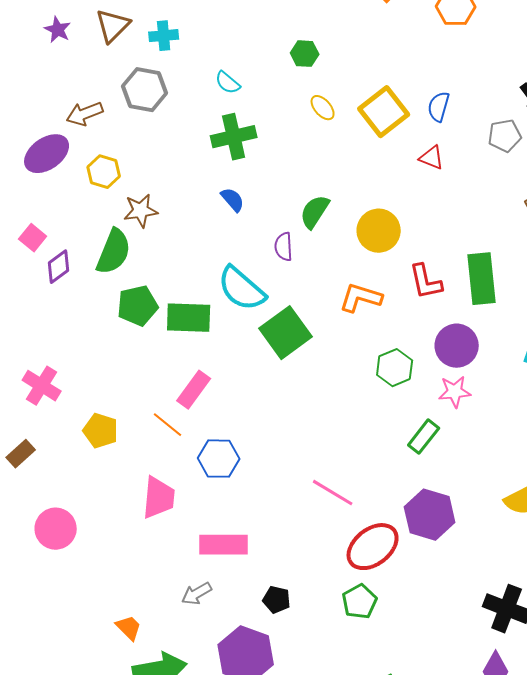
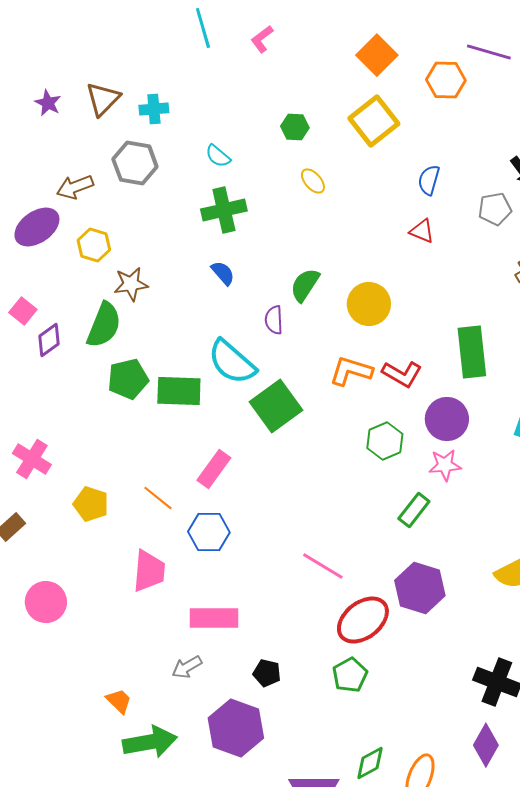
yellow square: (384, 112) -> (374, 121), moved
red L-shape: (426, 282) -> (402, 374), moved, turned -48
pink rectangle: (194, 390) -> (214, 469), moved

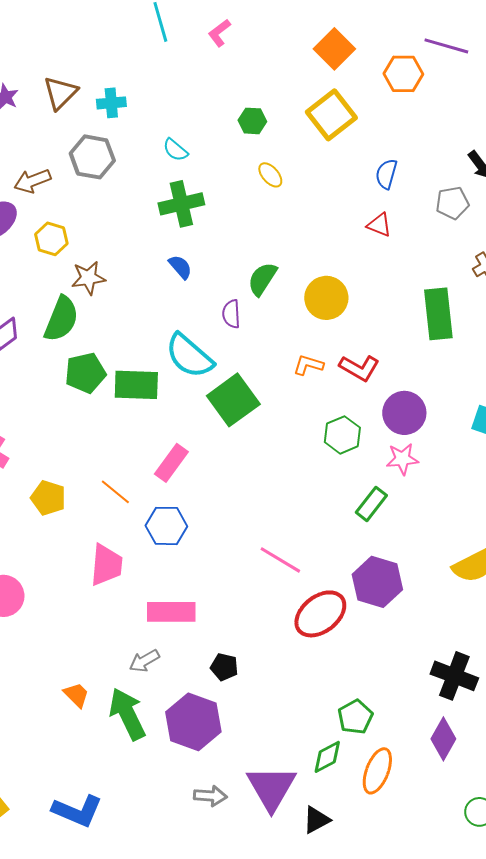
green rectangle: (472, 352) -> (438, 314), moved
orange L-shape: (351, 371) -> (308, 365), size x0.7
green pentagon: (350, 675) -> (355, 717), moved
green arrow: (150, 742) -> (127, 714), moved, turned -106

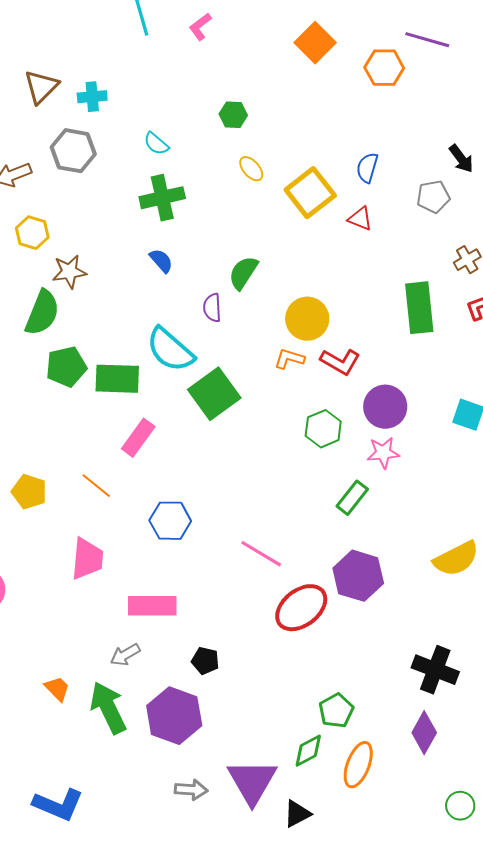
yellow square: (331, 115) -> (310, 193), moved
yellow circle: (326, 298) -> (307, 319), moved
pink rectangle: (171, 463) -> (138, 438), moved
blue hexagon: (166, 526) -> (170, 521), moved

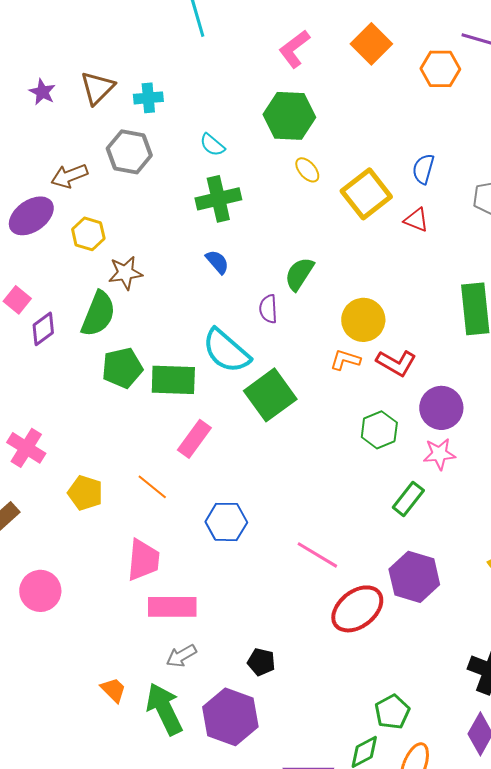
pink L-shape: (200, 27) -> (294, 49), moved, size x1.4
green hexagon: (233, 115) -> (289, 116), size x1.8
pink rectangle: (152, 606) -> (172, 607), moved

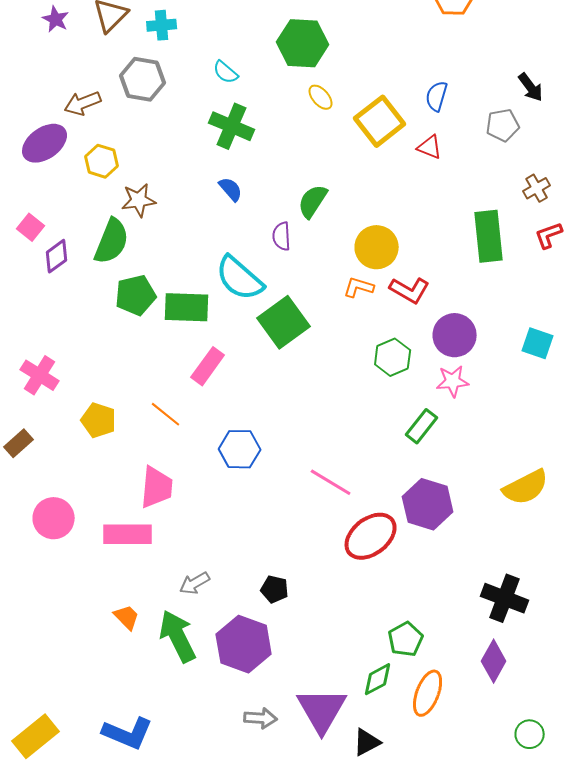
green cross: (218, 199) -> (232, 126), turned 36
pink rectangle: (172, 607) -> (128, 534), moved

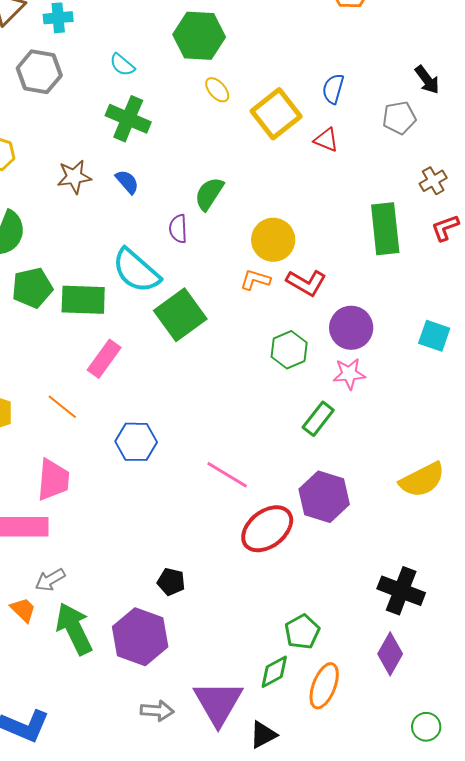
brown star: (139, 200) -> (74, 177), moved
gray arrow: (195, 583) -> (50, 580), moved

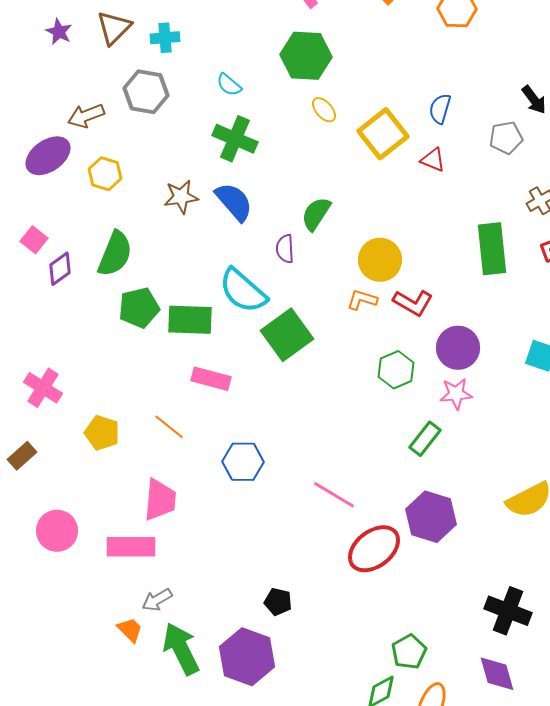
blue semicircle: (127, 182) -> (234, 202), size x1.6
pink rectangle: (104, 359) -> (211, 379), turned 69
purple diamond: (390, 654) -> (497, 674), turned -45

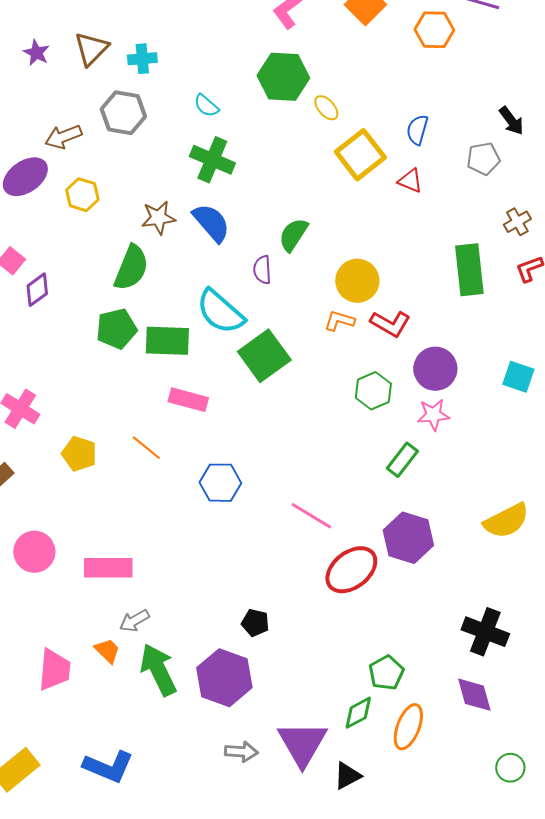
yellow ellipse: (324, 110) -> (326, 108), moved
green semicircle: (115, 254) -> (131, 268), moved
pink trapezoid: (160, 500) -> (54, 670), moved

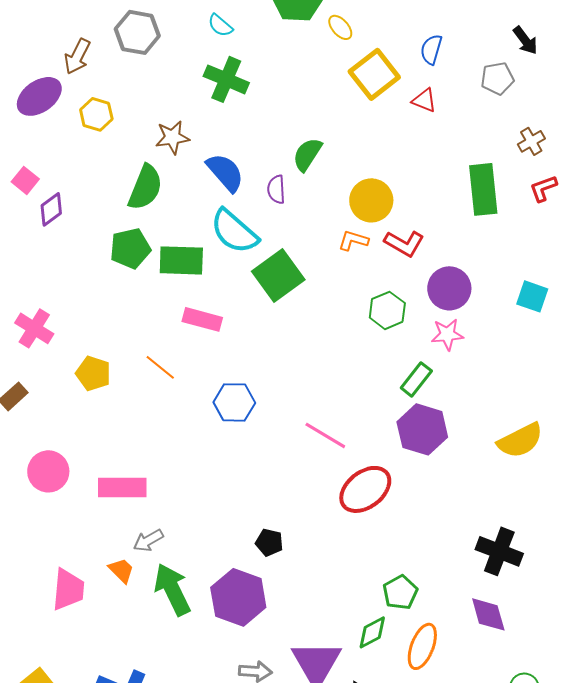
brown arrow: (63, 137) -> (77, 56), turned -42
blue semicircle: (211, 223) -> (225, 172), moved
purple hexagon: (408, 538) -> (422, 429), moved

